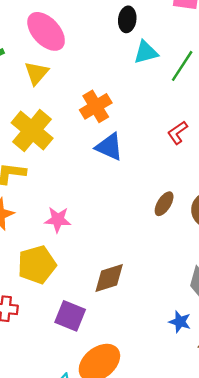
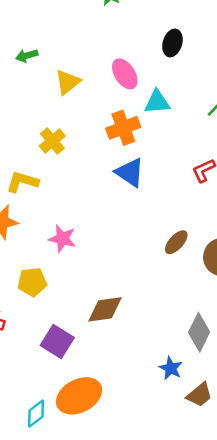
pink ellipse: (46, 31) -> (125, 74), moved, size x0.7
cyan triangle: (146, 52) -> (157, 102), moved
yellow cross: (32, 130) -> (52, 141), size x0.6
yellow pentagon: (37, 265) -> (32, 282), size x0.7

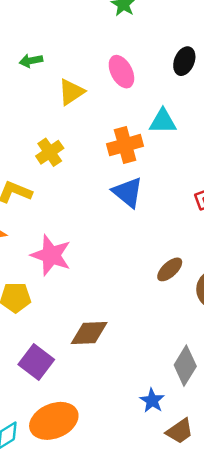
pink ellipse: (125, 74) -> (121, 72), moved
pink star: (62, 239) -> (51, 255), size x1.4

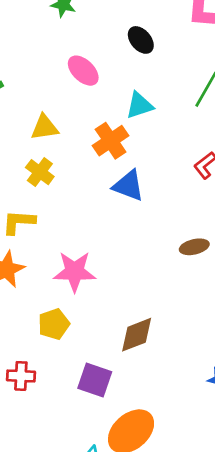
black ellipse: (184, 61) -> (141, 40), turned -44
yellow triangle: (71, 92) -> (45, 127), moved, turned 44
brown ellipse: (170, 269) -> (194, 247), turned 48

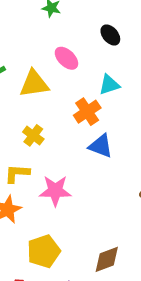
yellow triangle: (45, 127) -> (34, 84), moved, size x1.4
pink star: (75, 272) -> (55, 191), moved
yellow pentagon: (54, 324) -> (44, 251), size x1.4

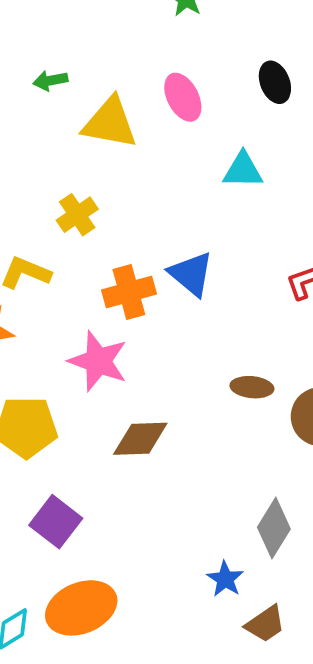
orange cross: (87, 112) -> (129, 292), moved
pink star: (55, 191) -> (98, 361), moved
brown diamond: (107, 259) -> (140, 439), moved

